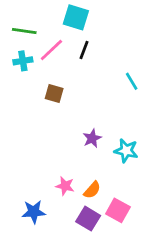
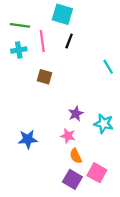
pink line: (51, 50) -> (42, 41), turned -55
pink star: (65, 186) -> (68, 136), moved
orange semicircle: (92, 190) -> (76, 156), turned 112
blue star: (34, 212) -> (28, 139), moved

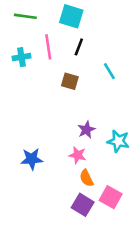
green line: (20, 25) -> (25, 16), moved
cyan line: (108, 67) -> (109, 71), moved
brown square: (44, 77) -> (70, 81), moved

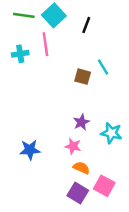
cyan square: (71, 16) -> (54, 15), moved, turned 30
black line: (79, 47) -> (86, 25), moved
brown square: (70, 81) -> (83, 77), moved
orange semicircle: (86, 178) -> (81, 168), turned 140

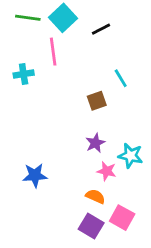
black line: (86, 25) -> (101, 29), turned 42
cyan cross: (20, 54) -> (24, 74), moved
brown square: (83, 77) -> (97, 101), moved, turned -35
pink star: (73, 146) -> (107, 171), moved

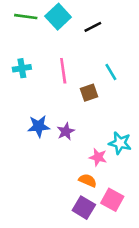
pink line: (53, 52) -> (63, 71), moved
purple star: (95, 143) -> (66, 131), moved
blue star: (35, 175) -> (39, 126), moved

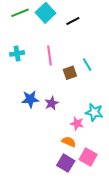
green line: (26, 17) -> (20, 13), turned -30
cyan line: (111, 72) -> (87, 65), moved

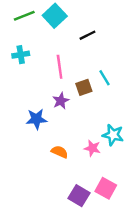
black line: (73, 21) -> (87, 35), moved
cyan cross: (17, 53) -> (21, 55), moved
purple star: (52, 103) -> (61, 101), moved
orange semicircle: (69, 142) -> (60, 152), moved

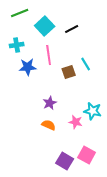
cyan square: (55, 16) -> (45, 26), moved
purple star: (61, 101) -> (50, 103), moved
blue star: (36, 119) -> (28, 67), moved

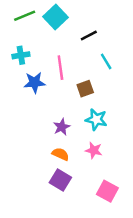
cyan square: (45, 26) -> (56, 17), moved
cyan line: (86, 64) -> (106, 61), moved
cyan star: (93, 111) -> (96, 119), moved
purple square: (65, 161) -> (60, 180), moved

